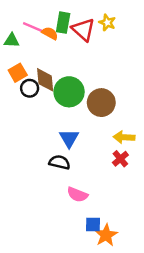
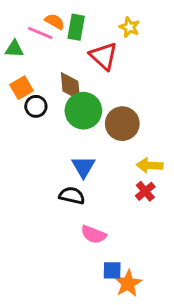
red triangle: (83, 30) -> (104, 56), moved
orange semicircle: (50, 33) -> (55, 21), moved
brown diamond: (45, 80) -> (70, 86), moved

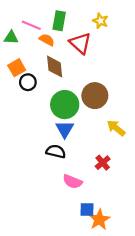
orange semicircle: (55, 21) -> (47, 40), moved
green circle: (83, 111) -> (65, 105), moved
yellow arrow: (150, 165) -> (116, 128), turned 36
red cross: (145, 191) -> (103, 163), moved

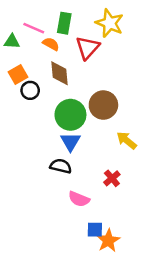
yellow star: (100, 21) -> (110, 23), size x1.6
red triangle: (80, 43) -> (88, 48), turned 30

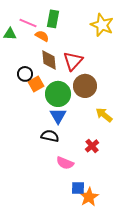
yellow star: (110, 23) -> (102, 25), moved
red triangle: (88, 48) -> (73, 61), moved
orange square: (18, 74) -> (36, 84), moved

